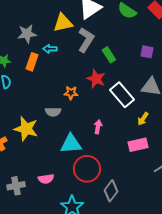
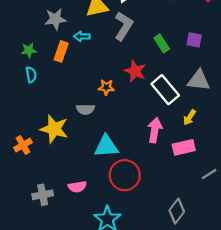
green rectangle: (109, 55) -> (162, 43), moved
pink arrow: (98, 127) -> (155, 130), moved, size x1.5
gray diamond: (111, 191) -> (177, 211), moved

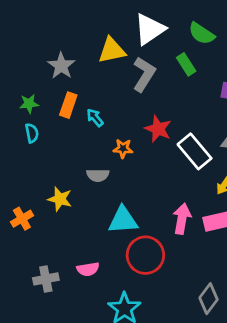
gray star: (55, 19) -> (61, 66), turned -30
cyan arrow: (82, 36) -> (95, 118), moved, turned 49
green rectangle: (162, 43) -> (186, 64), moved
yellow star: (54, 129) -> (60, 199), size x0.7
pink arrow: (155, 130) -> (182, 219), moved

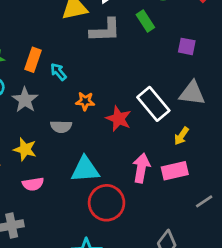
gray star: (61, 66) -> (25, 100), moved
gray L-shape: (144, 74) -> (105, 30), turned 56
red star: (158, 129) -> (119, 119), moved
pink semicircle: (88, 269) -> (33, 184), moved

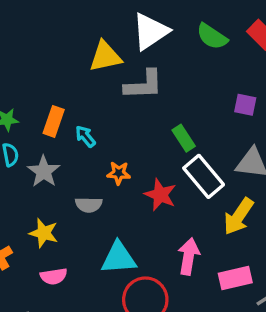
green rectangle: (145, 21) -> (184, 138), moved
yellow arrow: (181, 136) -> (239, 216), size x1.6
pink rectangle: (175, 171) -> (235, 278), moved

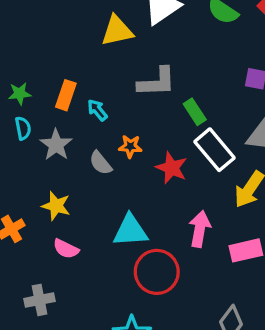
gray L-shape: (144, 85) -> (157, 82), moved
gray semicircle: (89, 205) -> (101, 163), moved, turned 50
pink semicircle: (54, 276) -> (66, 249), turned 35

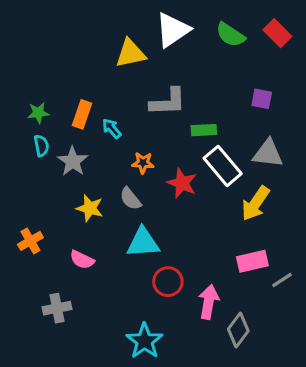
green rectangle: (195, 112) -> (204, 130), turned -60
gray semicircle: (101, 163) -> (130, 199), moved
yellow star: (56, 206) -> (90, 208), moved
pink arrow: (200, 229) -> (209, 302), moved
red circle: (157, 272) -> (168, 282), size x0.7

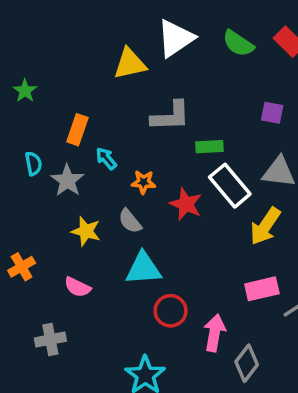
green star: (38, 113) -> (25, 91), moved, turned -30
cyan arrow: (112, 128) -> (106, 158), moved

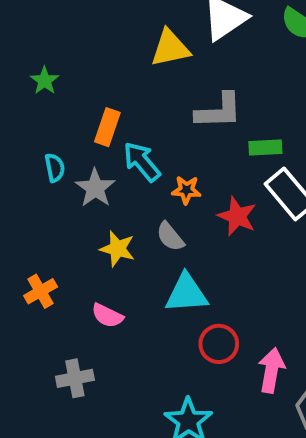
cyan arrow: (106, 158) -> (142, 162), size x1.5

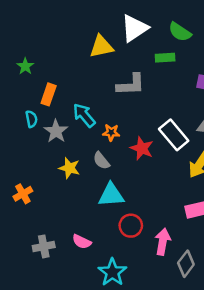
orange rectangle: (107, 127) -> (49, 94), moved
green rectangle: (265, 147) -> (165, 58), moved
pink semicircle: (107, 316) -> (82, 242), moved

